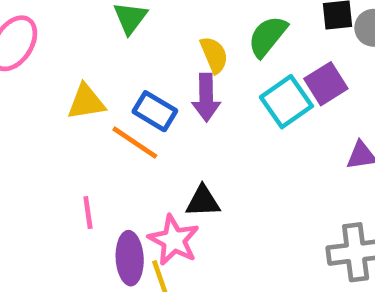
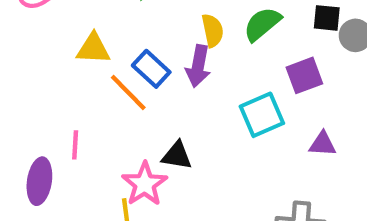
cyan square: (286, 102) -> (262, 115), moved
purple ellipse: (130, 258) -> (39, 181), moved

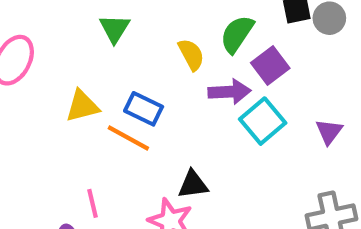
purple arrow: (198, 66) -> (230, 92), moved, turned -87
purple square: (304, 75) -> (270, 66), moved
purple triangle: (322, 144) -> (329, 132), turned -40

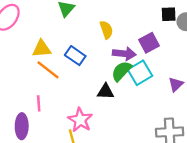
green semicircle: (237, 34) -> (121, 71), moved
orange line: (128, 138) -> (48, 70), moved
black triangle: (193, 184) -> (106, 92), moved

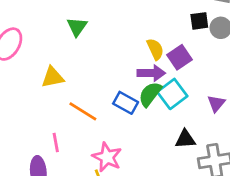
yellow semicircle: (106, 30) -> (155, 49), moved
blue rectangle: (75, 56) -> (126, 103), moved
orange line: (48, 70) -> (83, 111), moved
black triangle: (106, 92) -> (185, 139), moved

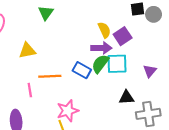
cyan square: (172, 94) -> (117, 64), turned 35
orange line: (83, 111) -> (50, 76), turned -35
pink line: (56, 143) -> (30, 90), moved
pink star: (107, 157) -> (68, 111), turned 30

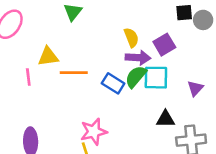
yellow semicircle: (104, 30) -> (131, 38), moved
orange line: (50, 76) -> (74, 73), moved
pink line: (30, 90) -> (28, 77), moved

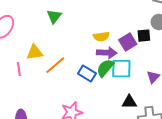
black square: (184, 13) -> (144, 36), moved
yellow semicircle: (131, 38) -> (101, 37), turned 105
orange line: (74, 73) -> (55, 65), turned -40

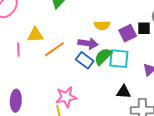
purple arrow: (107, 53) -> (88, 43), moved

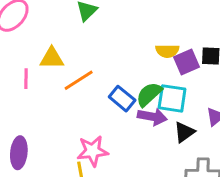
yellow semicircle: (102, 25) -> (167, 51), moved
purple arrow: (88, 43) -> (152, 117), moved
black triangle: (124, 92) -> (184, 132), moved, turned -42

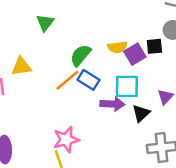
orange line: (79, 80) -> (67, 80), moved
green semicircle: (149, 94) -> (80, 55), moved
blue rectangle: (122, 99) -> (88, 80), moved

